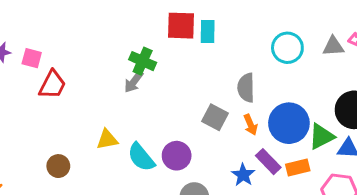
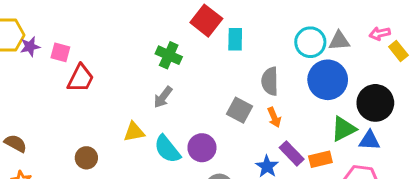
red square: (181, 26) -> (206, 21), turned 36
cyan rectangle: (208, 32) -> (235, 39), moved
gray triangle: (333, 46) -> (339, 41), moved
gray arrow: (134, 82) -> (163, 97), moved
blue circle: (289, 123) -> (328, 80), moved

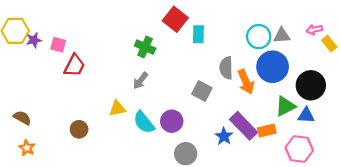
orange arrow: (274, 117) -> (246, 82), moved, size x1.5
purple rectangle: (292, 153) -> (244, 126), size x1.4

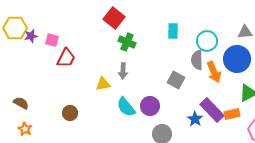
red square: (175, 19) -> (114, 18), moved
cyan circle: (259, 37) -> (207, 41), moved
gray arrow: (140, 81) -> (123, 71), turned -35
yellow triangle: (117, 108) -> (103, 84), moved

